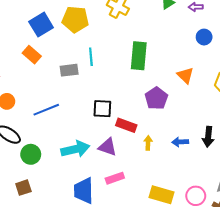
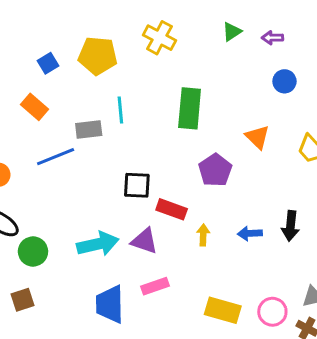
blue square: (41, 25) -> (48, 63), size x0.6
blue line: (46, 110) -> (56, 157), moved

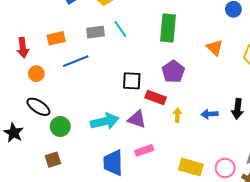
orange rectangle: (34, 107) -> (56, 38), moved, turned -54
cyan line: (120, 110) -> (120, 29), turned -30
gray rectangle: (89, 130) -> (95, 32), moved
purple pentagon: (215, 170) -> (173, 72), moved

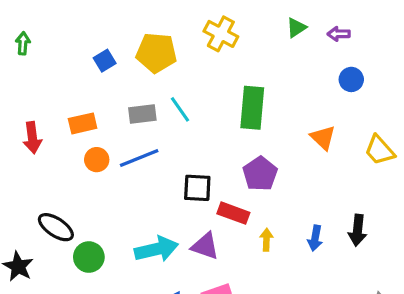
blue line: (76, 61) -> (139, 158), moved
orange circle: (36, 74) -> (97, 160), moved
blue arrow: (210, 114) -> (315, 238), turned -77

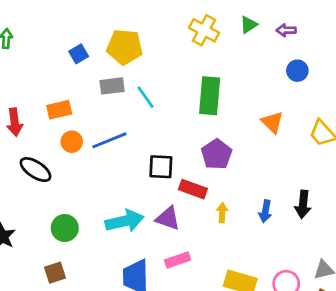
yellow cross: (221, 34) -> (204, 30), moved
gray rectangle: (142, 114) -> (112, 86), moved
black ellipse: (56, 227) -> (35, 170), moved

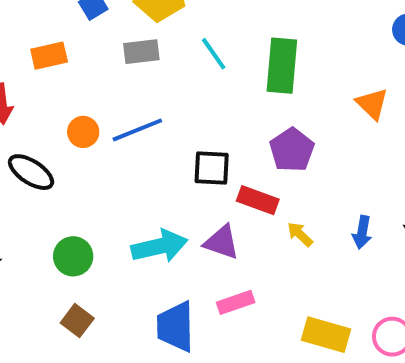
cyan line: (146, 97) -> (214, 54), moved
orange rectangle: (59, 110) -> (49, 56), moved
yellow arrow: (222, 213) -> (300, 234), turned -48
brown square: (55, 273) -> (77, 321), moved, turned -35

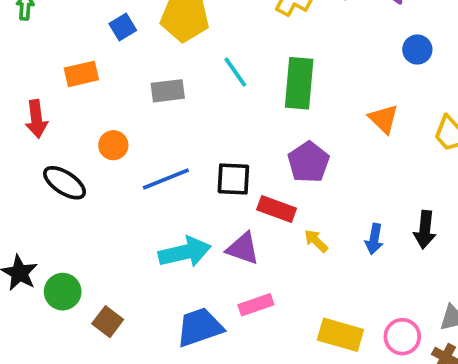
gray rectangle: (141, 52) -> (168, 91), moved
blue line: (137, 130) -> (166, 179), moved
green circle: (73, 256) -> (63, 292), moved
blue trapezoid: (175, 327) -> (200, 327), turned 72

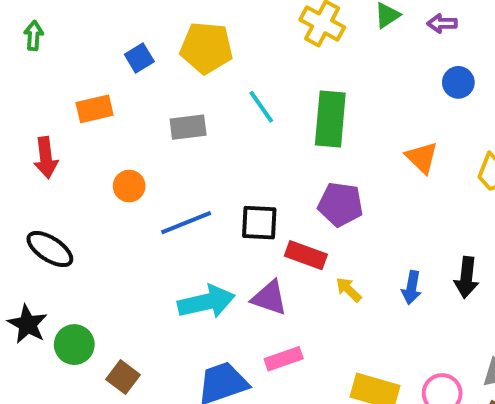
purple pentagon: (308, 162) -> (340, 204), turned -30
black ellipse: (65, 183) -> (50, 249), moved

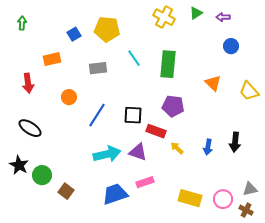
blue line: (186, 223) -> (97, 115), turned -35

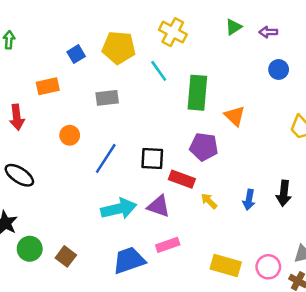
yellow cross: (164, 17) -> (173, 32), moved
cyan line: (134, 58) -> (159, 71), moved
orange triangle: (213, 83) -> (235, 116), moved
green circle: (42, 175) -> (30, 249), moved

